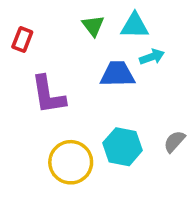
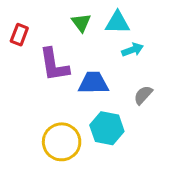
blue trapezoid: (117, 74) -> (93, 83), moved
purple L-shape: (48, 95) -> (54, 65), moved
gray semicircle: (174, 141) -> (143, 95), moved

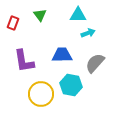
green triangle: (81, 23) -> (40, 15), moved
purple L-shape: (54, 65) -> (24, 61), moved
gray semicircle: (143, 95) -> (95, 63), size x1.5

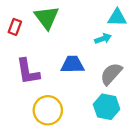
green triangle: (40, 15) -> (47, 18), size x1.6
cyan triangle: (78, 15) -> (117, 18), moved
cyan hexagon: (71, 85) -> (107, 107), moved

